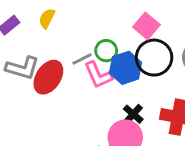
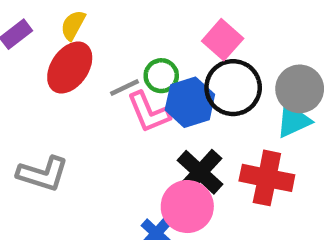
gray L-shape: (22, 68) -> (43, 174), moved
red ellipse: (48, 77) -> (70, 68), moved
black cross: (133, 114) -> (200, 172), size x1.5

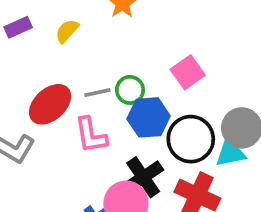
red ellipse: (70, 68) -> (50, 104), moved
black circle: (233, 88) -> (191, 139), moved
pink L-shape: (149, 112) -> (91, 135), moved

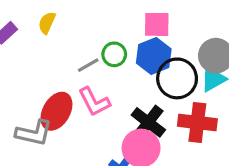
pink square: (188, 72) -> (157, 24), turned -36
red ellipse: (50, 104) -> (56, 111), moved
blue hexagon: (149, 117) -> (154, 56), moved

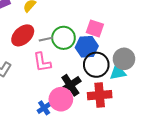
green circle: (114, 54) -> (63, 38), size x1.5
red ellipse: (56, 111) -> (23, 35), moved
red cross: (197, 123) -> (100, 95), turned -30

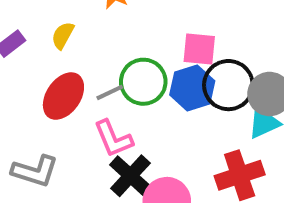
black circle: (96, 65) -> (228, 85), moved
black cross: (70, 85) -> (130, 176), moved

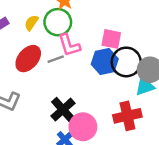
green circle: (143, 82) -> (58, 22), moved
pink L-shape: (113, 139) -> (69, 45), moved

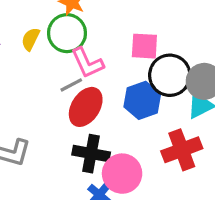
red ellipse: (28, 59) -> (86, 107), moved
blue hexagon: (105, 61) -> (142, 100), moved
black cross: (63, 110) -> (91, 154), turned -30

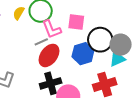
pink square: (144, 46) -> (76, 22), moved
black cross: (91, 154) -> (51, 83), turned -30

